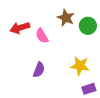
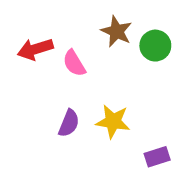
yellow star: (80, 66) -> (113, 121), moved

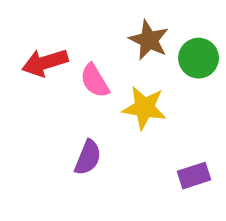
yellow star: (113, 121) -> (144, 108), moved
purple rectangle: (157, 157) -> (194, 176), moved

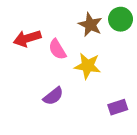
green circle: (199, 58) -> (121, 19), moved
purple semicircle: (88, 157) -> (53, 96), turned 30

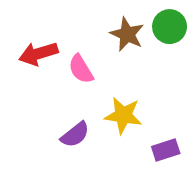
yellow star: (88, 66) -> (123, 115), moved

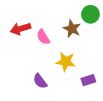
brown star: (127, 34) -> (72, 29), moved
purple semicircle: (75, 135) -> (40, 81), moved, turned 91

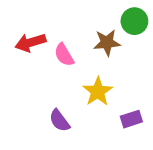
brown star: (72, 29) -> (107, 43), turned -30
yellow star: (66, 62) -> (98, 92), turned 30

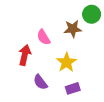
red arrow: (30, 43) -> (25, 55), moved, turned 120
purple rectangle: (131, 119) -> (73, 88), moved

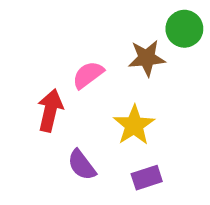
pink semicircle: (44, 37) -> (88, 75), turned 84

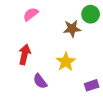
pink semicircle: (88, 75) -> (31, 14), moved
purple rectangle: (147, 178) -> (92, 85), moved

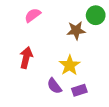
purple semicircle: (40, 81) -> (54, 86), moved
purple rectangle: (92, 85) -> (79, 90), moved

